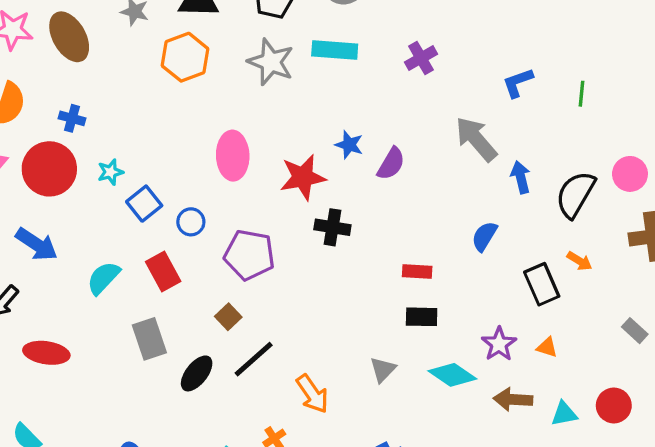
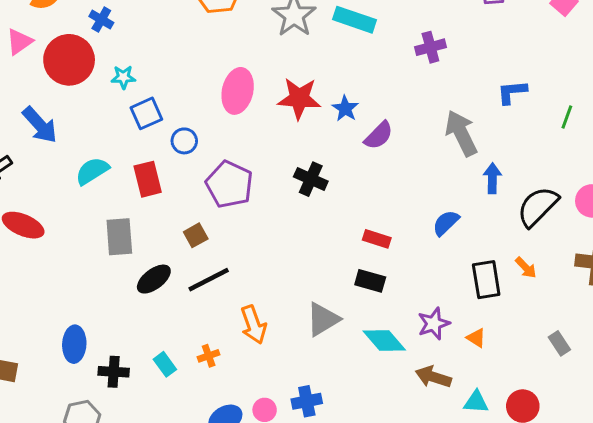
red star: (303, 177) -> (299, 98), moved
gray triangle: (383, 370) -> (323, 319), size x1.4

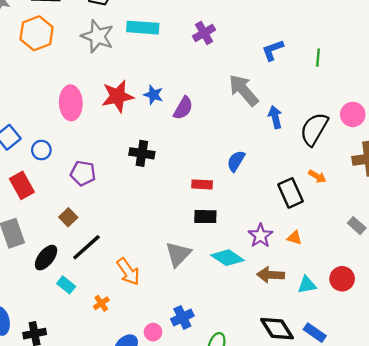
purple pentagon: (229, 184) -> (83, 173), size x0.7
blue semicircle: (446, 223) -> (236, 161), moved
cyan rectangle: (165, 364) -> (66, 285), moved

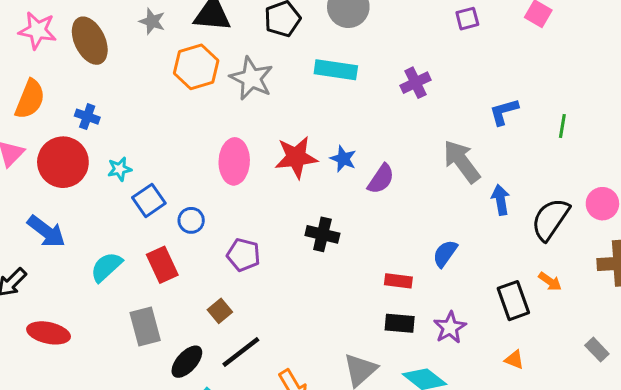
gray star: (98, 36) -> (251, 78), moved
purple star: (260, 236) -> (450, 327), moved

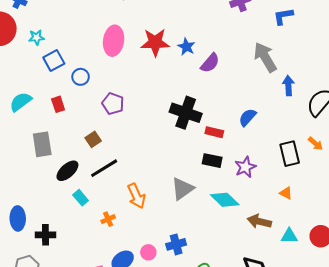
blue L-shape: (504, 112) -> (283, 16), moved
black cross: (322, 234) -> (186, 113), moved, size x1.4
red rectangle: (162, 265) -> (58, 104), size x0.7

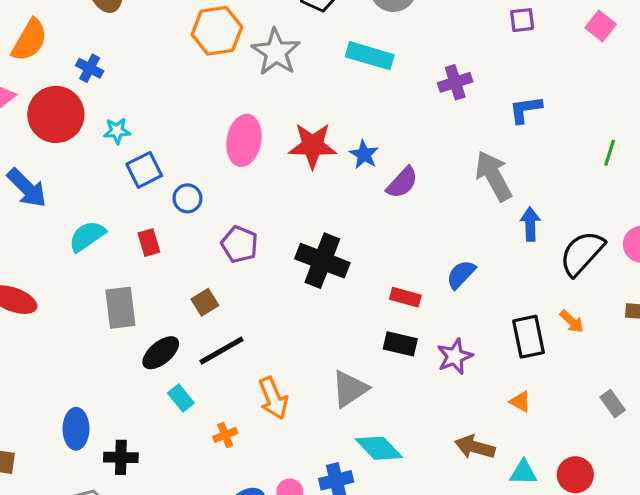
black cross: (186, 113) -> (322, 261), moved
cyan diamond: (225, 200) -> (379, 448), moved

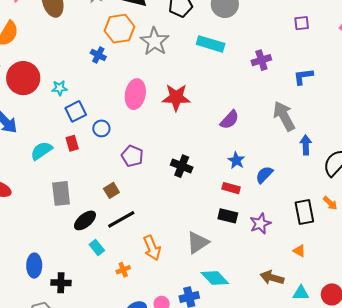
blue cross: (90, 68) -> (98, 55), moved
blue star: (364, 154) -> (236, 160), moved
red rectangle: (149, 243) -> (72, 143), moved
black cross: (322, 261) -> (182, 166), size x0.7

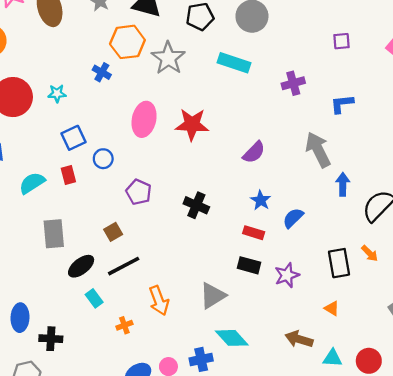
cyan star: (60, 88) -> (57, 93), moved

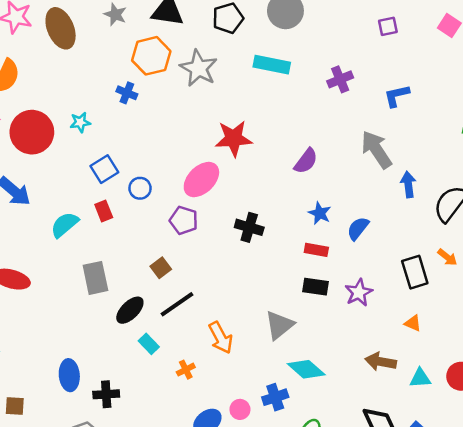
pink ellipse: (144, 119) -> (201, 180), moved, turned 40

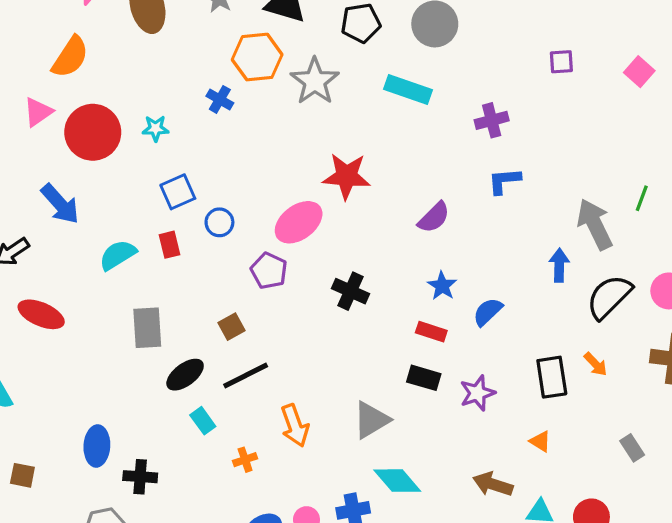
blue L-shape: (397, 96) -> (504, 181), moved
gray arrow: (376, 150) -> (595, 224), moved

